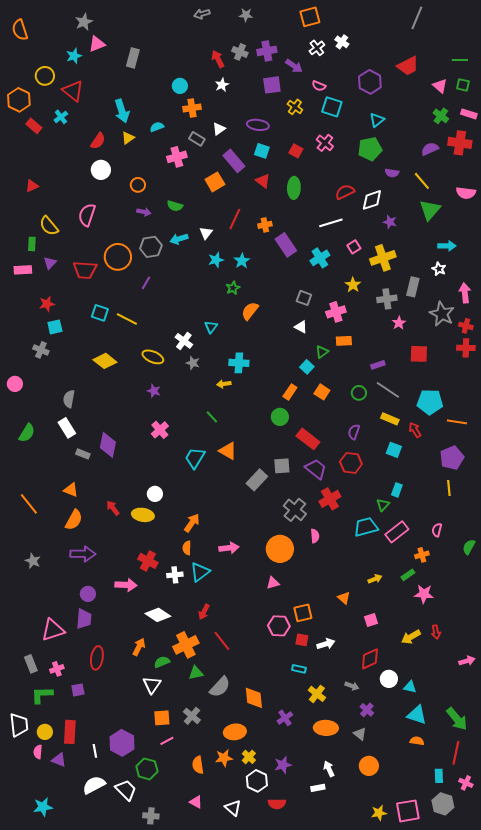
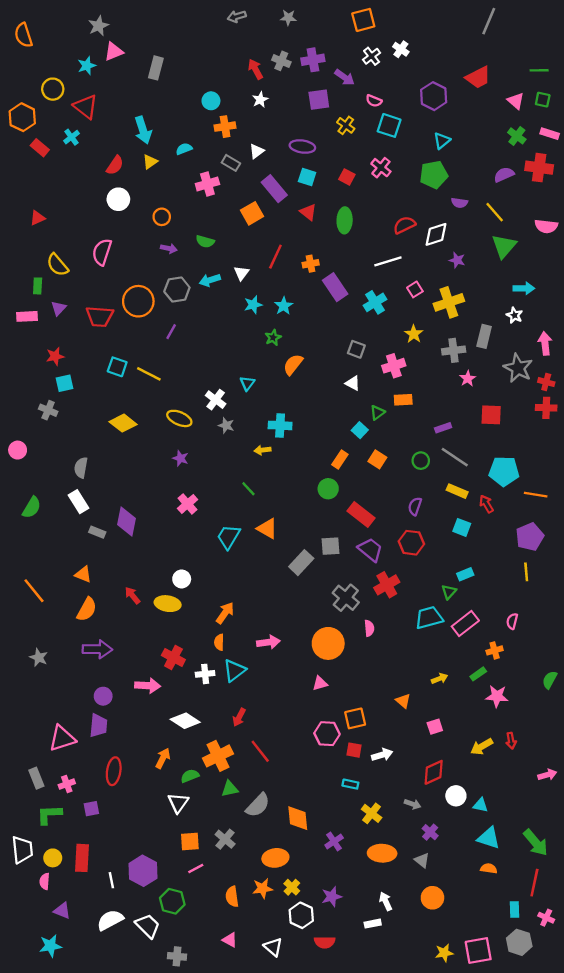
cyan rectangle: (397, 490) -> (465, 574), turned 48
green semicircle: (469, 547) -> (550, 680), moved
purple triangle: (59, 760) -> (62, 911), moved

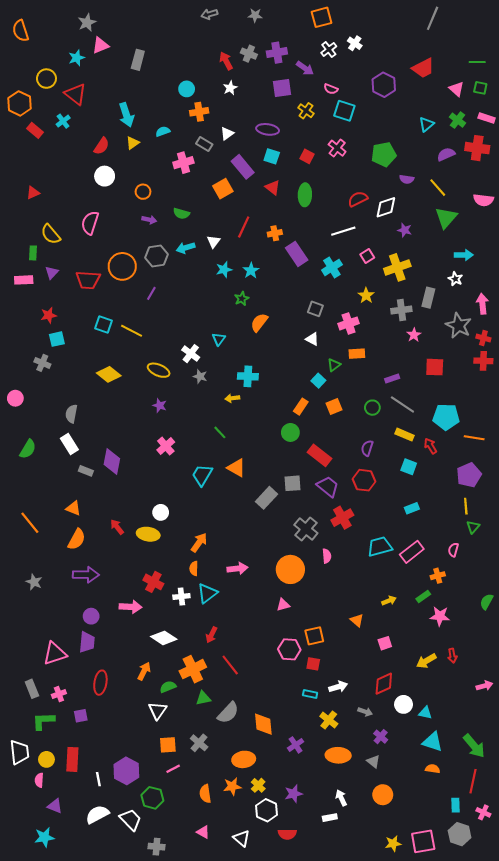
cyan triangle: (442, 141) -> (426, 124), moved
orange square: (377, 459) -> (334, 407), turned 35
green triangle: (449, 592) -> (473, 527), moved
white arrow: (382, 755) -> (338, 687), moved

